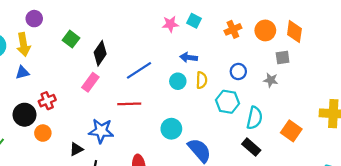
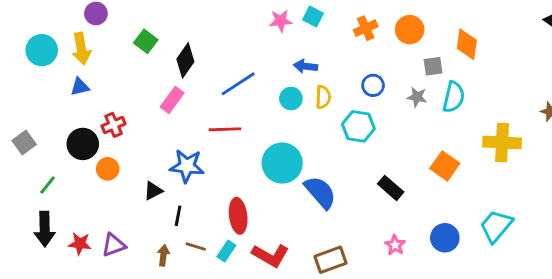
orange diamond: (294, 32) -> (467, 44), moved
cyan semicircle: (254, 118) -> (454, 97), moved
cyan circle: (171, 129) -> (282, 163), size x1.4

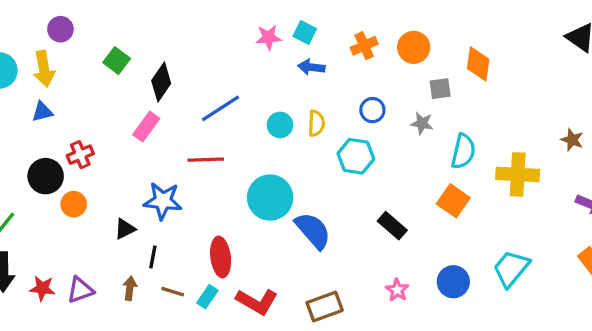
blue arrow: (306, 66) -> (311, 67), moved
cyan semicircle: (454, 97) -> (463, 151), moved
brown arrow: (163, 255) -> (130, 288), moved

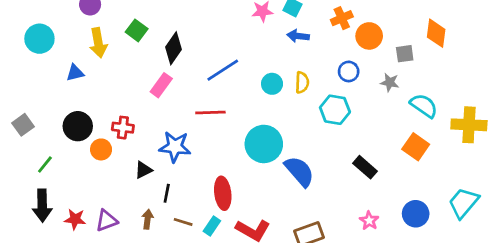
orange circle: (414, 47) -> (369, 36), moved
yellow arrow: (44, 69) -> (98, 43), moved
cyan semicircle: (463, 151) -> (424, 106), turned -68
red cross: (80, 155) -> (123, 128), moved, turned 30

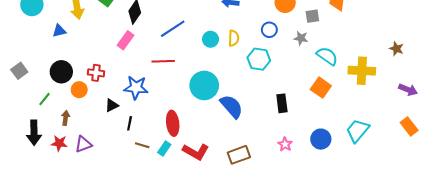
green line: (45, 165) -> (44, 99), moved
black rectangle: (365, 167) -> (282, 103), turned 42
brown arrow: (148, 219) -> (66, 118), moved

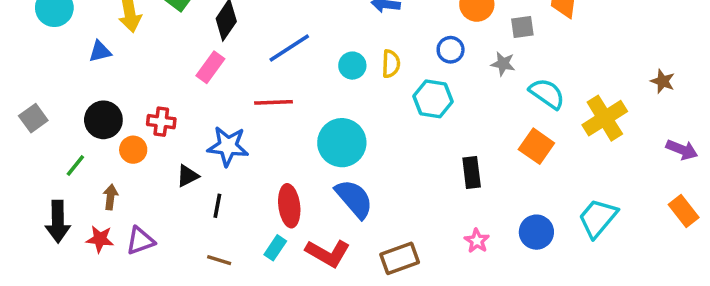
yellow cross: (362, 71) -> (605, 118), turned -35
blue semicircle: (232, 106) -> (354, 199), moved
brown line: (142, 145) -> (219, 260), moved

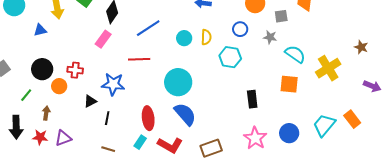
orange square: (536, 146) -> (289, 84), turned -30
orange rectangle: (684, 211) -> (352, 119), moved
pink star: (477, 241) -> (255, 138), size x1.6

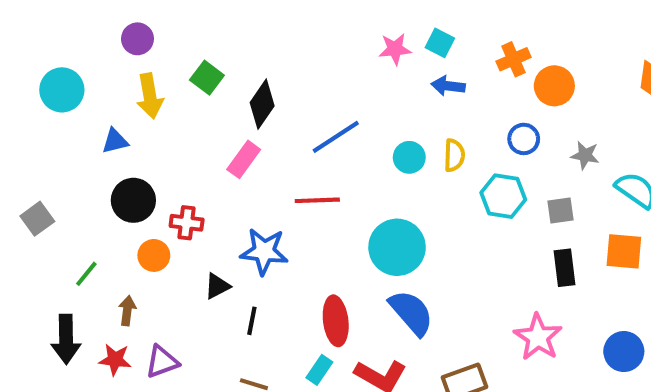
gray square: (281, 16) -> (560, 210), moved
black circle: (42, 69) -> (133, 200), moved
black rectangle: (252, 99) -> (565, 268), moved
pink star: (255, 138) -> (538, 337), moved

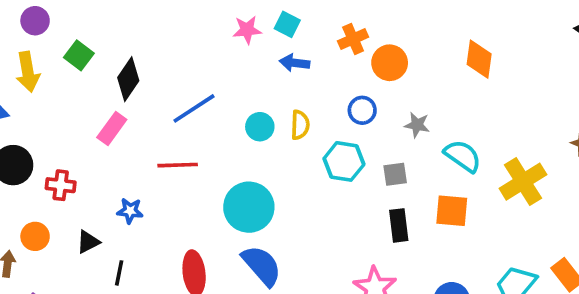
purple circle: (137, 39) -> (35, 21), moved
blue star: (264, 251) -> (130, 211), size x0.6
orange circle: (154, 255) -> (35, 236), moved

